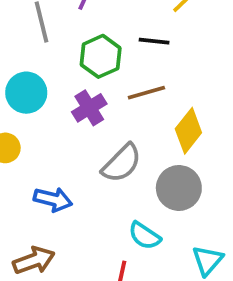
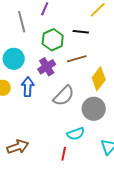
blue arrow: (53, 199) -> (28, 87), moved, turned -102
cyan semicircle: (145, 236) -> (76, 134), turned -54

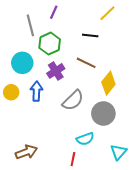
green hexagon: (53, 40) -> (50, 44), moved
brown line: (77, 59) -> (86, 63), turned 42

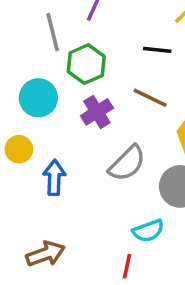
blue arrow: (36, 91) -> (54, 178), moved

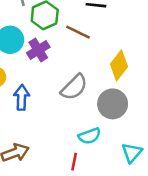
brown line: (150, 98) -> (78, 32), moved
purple cross: (97, 112) -> (38, 50), moved

